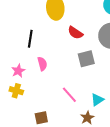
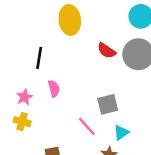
red semicircle: (75, 33) -> (106, 51), moved
gray square: (86, 59) -> (108, 104), moved

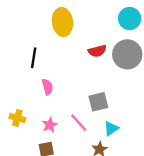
red semicircle: (106, 51) -> (97, 51), turned -48
pink star: (24, 97) -> (50, 125), moved

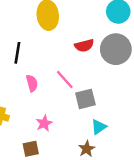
pink line: (79, 123) -> (65, 80), moved
pink star: (50, 125) -> (44, 123), moved

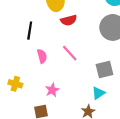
red semicircle: (84, 46) -> (69, 20), moved
gray square: (85, 99) -> (105, 69), moved

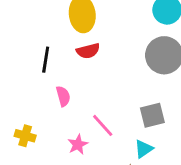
red semicircle: (69, 20) -> (88, 51), moved
pink line: (70, 53) -> (103, 125), moved

